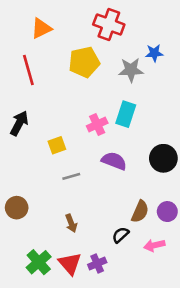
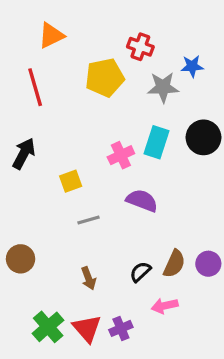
red cross: (109, 25) -> (140, 47), moved, size x0.7
black circle: (163, 158) -> (203, 137), moved
black semicircle: (121, 235) -> (140, 272), moved
pink arrow: (154, 245) -> (165, 306), moved

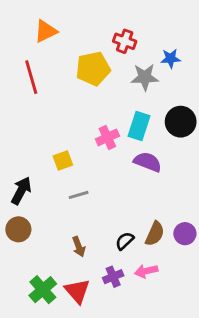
black arrow: (24, 154) -> (21, 191), moved
purple semicircle: (142, 201) -> (148, 162), moved
purple cross: (121, 328) -> (113, 277), moved

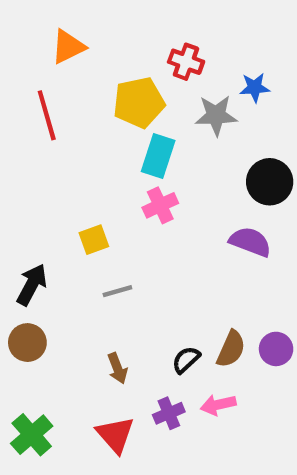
cyan rectangle: (139, 126) -> (158, 156), moved
purple semicircle: (148, 162) -> (250, 242), moved
green cross: (43, 290) -> (32, 435), moved

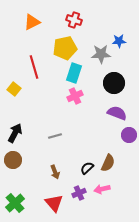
red cross: (186, 62) -> (74, 20), moved
red line: (47, 115) -> (34, 67), moved
black circle: (270, 182) -> (114, 83), moved
yellow square: (94, 240) -> (14, 89), moved, turned -32
purple circle: (276, 349) -> (129, 135), moved

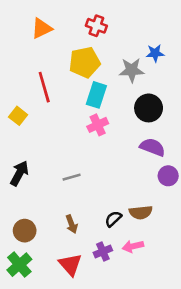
brown circle: (13, 160) -> (25, 231), moved
brown semicircle: (108, 163) -> (141, 212), turned 60

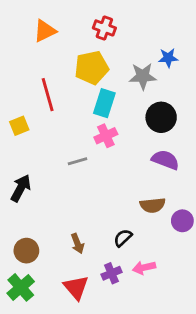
yellow square: (18, 116) -> (19, 126), turned 30
purple circle: (168, 176) -> (182, 221), moved
gray line: (72, 177) -> (77, 161), moved
brown semicircle: (141, 212) -> (153, 205), moved

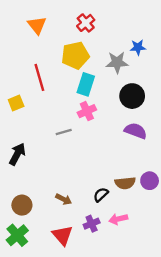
red cross: (104, 28) -> (86, 23), turned 30
orange triangle: (45, 31) -> (37, 25), turned -42
brown semicircle: (153, 205) -> (125, 183), moved
brown arrow: (77, 243) -> (64, 199), turned -42

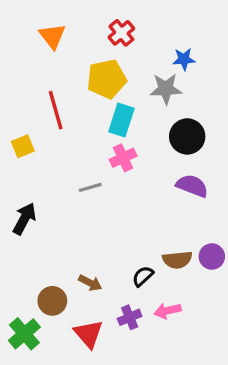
blue star: (138, 47) -> (184, 59), moved
brown circle: (22, 205) -> (52, 301), moved

